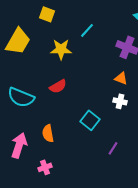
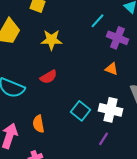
cyan line: (87, 30) -> (97, 21), moved
white cross: (120, 101) -> (110, 110), moved, size x1.6

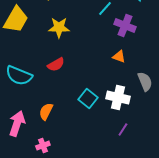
orange semicircle: (38, 124) -> (46, 112), turned 36
purple line: (103, 139) -> (123, 130), moved

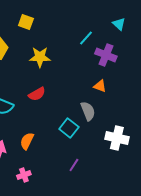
gray semicircle: (145, 82) -> (88, 111), moved
white cross: (118, 98) -> (117, 138), moved
purple line: (123, 130) -> (74, 165), moved

